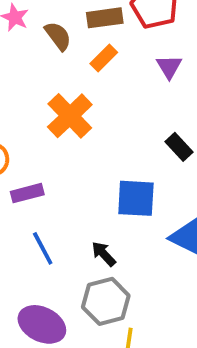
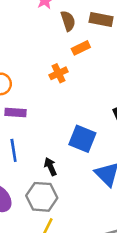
orange rectangle: (104, 58) -> (81, 48), moved
orange cross: (70, 116) -> (58, 73), size x0.6

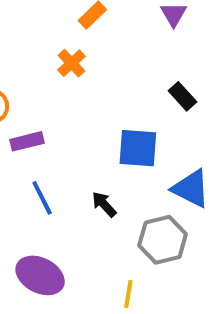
gray hexagon: (42, 197) -> (163, 240), moved

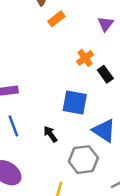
orange cross: (72, 63) -> (85, 58), moved

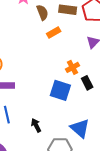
blue square: (75, 102) -> (60, 90), moved

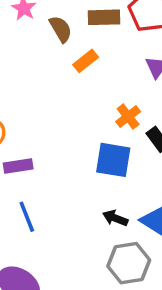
black arrow: (36, 125) -> (115, 218), moved, turned -32

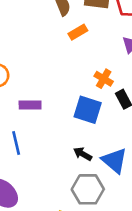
orange cross: (128, 117) -> (104, 79), turned -30
purple rectangle: (18, 166) -> (30, 105), moved

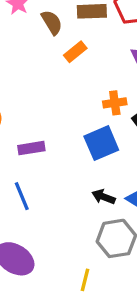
orange cross: (104, 79) -> (115, 103), turned -30
blue square: (88, 110) -> (101, 143), turned -32

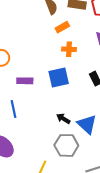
orange cross: (115, 103) -> (69, 49), moved
blue square: (101, 143) -> (59, 77), moved

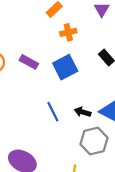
purple rectangle: (25, 81) -> (29, 62), moved, turned 42
blue line: (14, 109) -> (53, 112), moved

